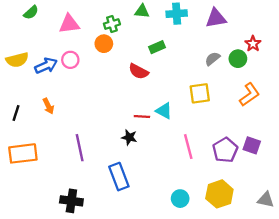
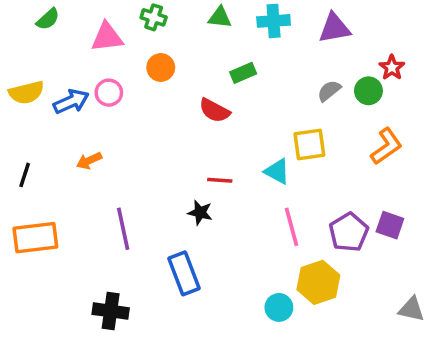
green cross: (112, 24) -> (154, 17), moved, turned 35
orange arrow: (48, 106) -> (89, 161), moved, turned 91
cyan triangle: (164, 111) -> (277, 171), moved
yellow hexagon: (219, 194) -> (318, 282), moved

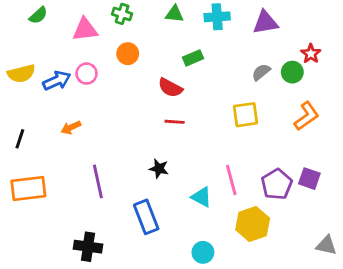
cyan triangle: (277, 171) -> (202, 197), moved
red line: (220, 180) -> (175, 122), moved
cyan circle: (279, 307) -> (203, 252), moved

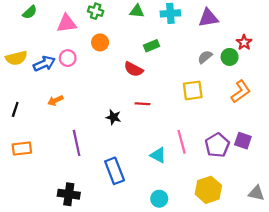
red line: (175, 122) -> (142, 104), moved
black star: (159, 169) -> (113, 117), moved
orange rectangle: (28, 188) -> (22, 148), size x0.7
yellow hexagon: (253, 224) -> (208, 190), moved

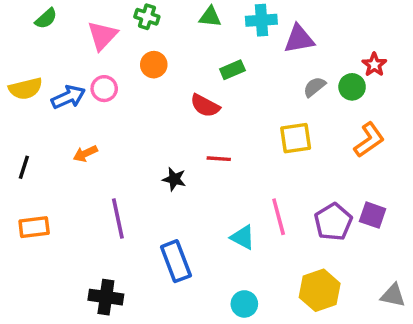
purple triangle: (208, 18) -> (299, 39), moved
pink triangle: (67, 23) -> (102, 36), turned -40

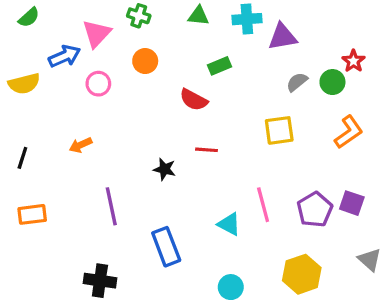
green semicircle: (46, 18) -> (29, 17), moved
blue arrow: (68, 97) -> (64, 56), moved
gray triangle: (393, 295) -> (370, 260), moved, turned 30

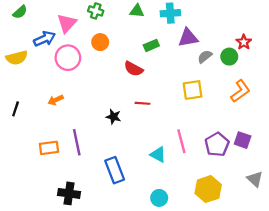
purple triangle: (282, 37) -> (188, 38), moved
pink circle: (98, 84) -> (68, 58), size x1.5
orange rectangle: (32, 214) -> (49, 148), moved

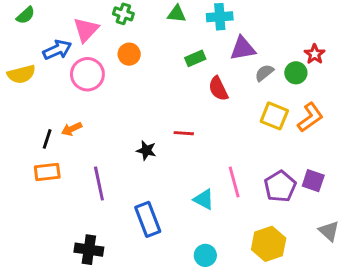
red semicircle: (134, 69) -> (218, 89), moved, turned 36
yellow square: (193, 90) -> (274, 116), moved, turned 30
black line: (16, 109) -> (47, 139), moved
orange rectangle: (49, 148) -> (47, 172), moved

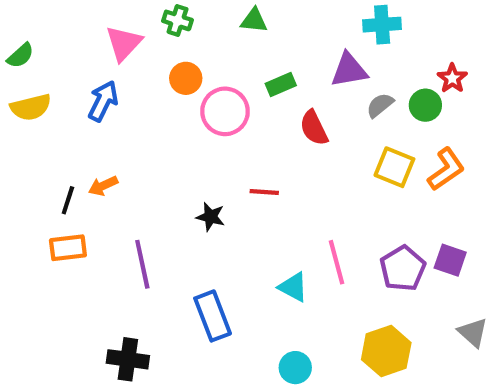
green semicircle: (26, 15) -> (20, 56), moved
cyan cross: (220, 17) -> (382, 25), moved
blue arrow: (57, 50) -> (103, 101), moved, turned -40
pink circle: (87, 74) -> (225, 111), moved

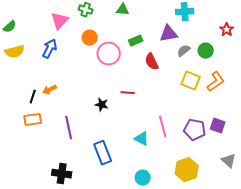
red star: (452, 78) -> (227, 30), moved
purple pentagon: (403, 268) -> (195, 130), turned -30

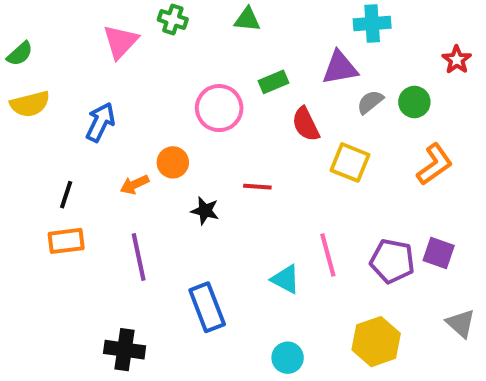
orange circle: (90, 38) -> (173, 162), moved
blue arrow: (50, 49) -> (100, 122), moved
yellow square: (191, 81) -> (350, 162), moved
orange arrow: (50, 90) -> (135, 185), moved

